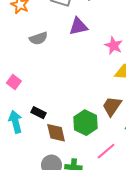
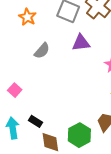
gray semicircle: (38, 38) -> (42, 51), turned -36

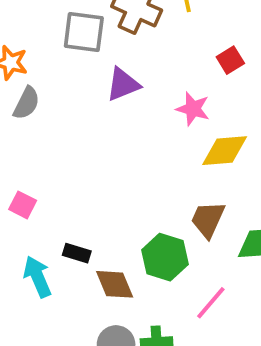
gray semicircle: (42, 51) -> (27, 103), moved

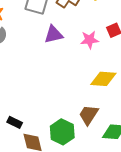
pink star: (193, 109) -> (90, 40), moved, turned -30

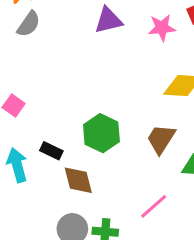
green hexagon: (62, 132) -> (101, 133), moved

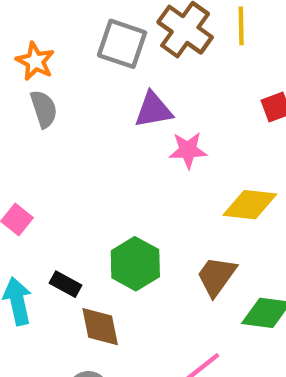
gray semicircle: (29, 24) -> (44, 109), turned -56
pink star: (162, 28) -> (188, 150), moved

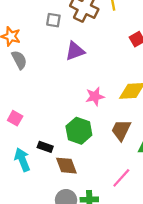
gray square: (122, 44) -> (53, 20), size x0.6
pink star: (188, 150) -> (95, 96), moved

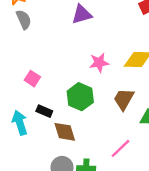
pink square: (15, 118) -> (32, 79), moved

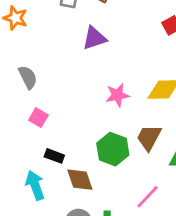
gray semicircle: (24, 20) -> (28, 77), moved
green hexagon: (80, 97) -> (113, 149), moved
cyan arrow: (20, 123) -> (35, 185), moved

